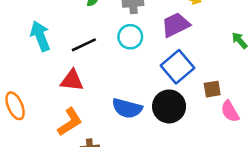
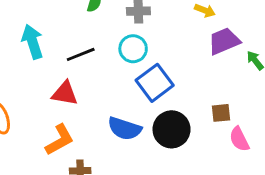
purple trapezoid: (176, 25) -> (224, 41), moved
blue square: (177, 67) -> (155, 83), moved

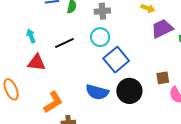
cyan arrow: (32, 42) -> (31, 36), size x0.6
red triangle: (65, 93) -> (37, 63), moved

